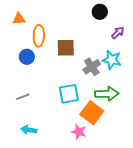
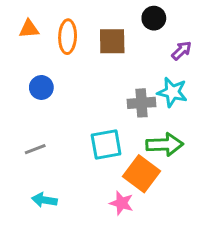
orange ellipse: (39, 36) -> (68, 37), moved
brown square: (66, 48) -> (112, 41), moved
gray cross: (92, 67) -> (142, 103), turned 30

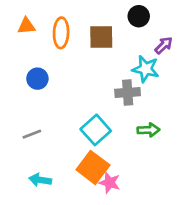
cyan star: (172, 92) -> (146, 69), moved
cyan square: (106, 144) -> (96, 130), turned -32
green arrow: (165, 144) -> (148, 130), size x0.7
orange square: (142, 174) -> (93, 167), moved

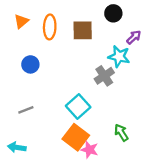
orange triangle: (26, 26) -> (21, 21), turned -35
gray cross: (128, 92) -> (104, 76), turned -30
green arrow: (148, 130) -> (121, 133), moved, turned -120
cyan arrow: (40, 180) -> (17, 147), moved

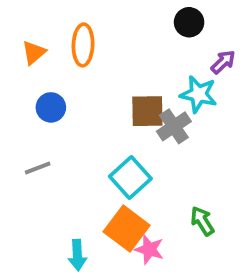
orange triangle: (21, 21) -> (34, 53), moved
brown square: (83, 30) -> (147, 111), moved
gray line: (26, 110) -> (38, 168), moved
cyan arrow: (17, 147) -> (77, 255), moved, turned -102

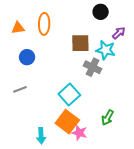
orange triangle: (34, 53) -> (18, 28), turned 32
brown square: (147, 111) -> (80, 43), moved
gray cross: (174, 126) -> (92, 67), turned -30
green arrow: (202, 221) -> (108, 118), turned -119

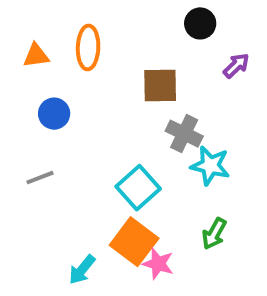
cyan star: (106, 50) -> (210, 166), moved
cyan arrow: (41, 136) -> (82, 270), turned 42

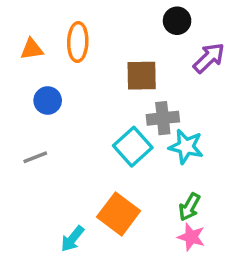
purple arrow: (236, 66) -> (209, 58), size x1.4
gray cross: (184, 134) -> (163, 118), turned -32
cyan square: (138, 188) -> (133, 147), moved
pink star: (158, 264) -> (191, 237), moved

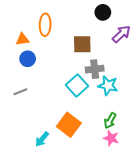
orange triangle: (32, 49) -> (22, 39), moved

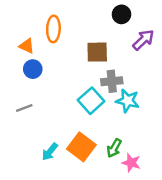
orange triangle: (22, 39) -> (27, 46), turned 32
green arrow: (110, 121) -> (114, 148), moved
cyan arrow: (42, 139) -> (50, 152), moved

